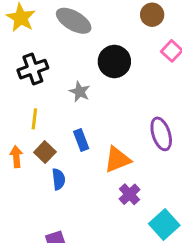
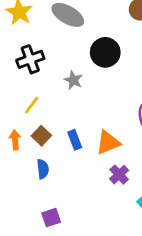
yellow line: (34, 119) -> (32, 105), turned 30
blue rectangle: (81, 140) -> (75, 140), moved
blue semicircle: (59, 179) -> (43, 169), moved

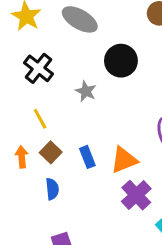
black cross: (30, 59) -> (38, 68), turned -32
yellow line: (32, 105) -> (40, 119), turned -66
purple cross: (119, 175) -> (136, 195), size x1.4

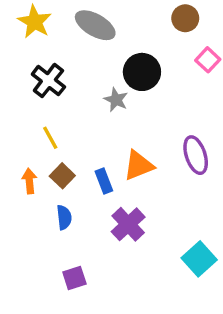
gray star: (86, 91) -> (116, 100), moved
orange triangle: (124, 160) -> (139, 165), moved
purple cross: (136, 195) -> (128, 224), moved

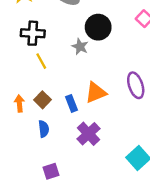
black cross: (48, 81) -> (33, 33), turned -35
yellow line: (50, 138) -> (41, 61), moved

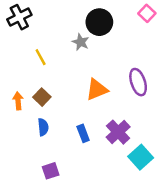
black cross: (33, 33) -> (19, 17), moved, turned -30
blue rectangle: (72, 103) -> (83, 133), moved
purple cross: (88, 134) -> (118, 132), moved

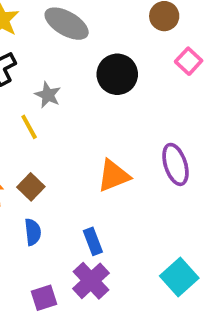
gray star: (81, 42) -> (48, 95), moved
purple cross: (118, 132) -> (91, 281), moved

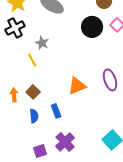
black circle: (117, 74) -> (92, 27), moved
blue rectangle: (93, 241) -> (56, 111), moved

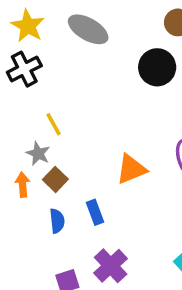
gray star: (42, 43) -> (38, 154), moved

